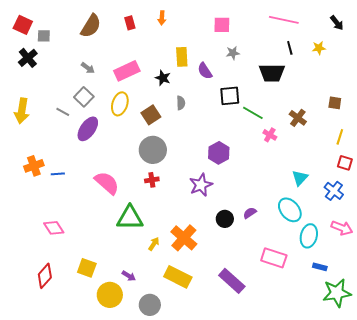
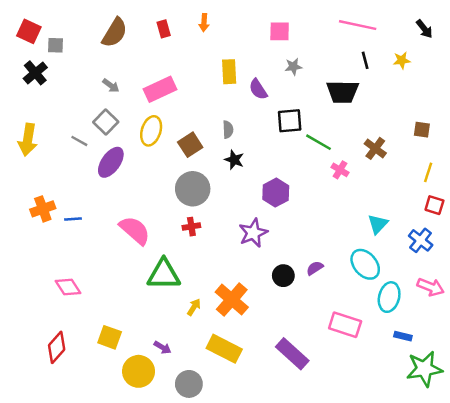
black star: (163, 78) -> (234, 160), moved

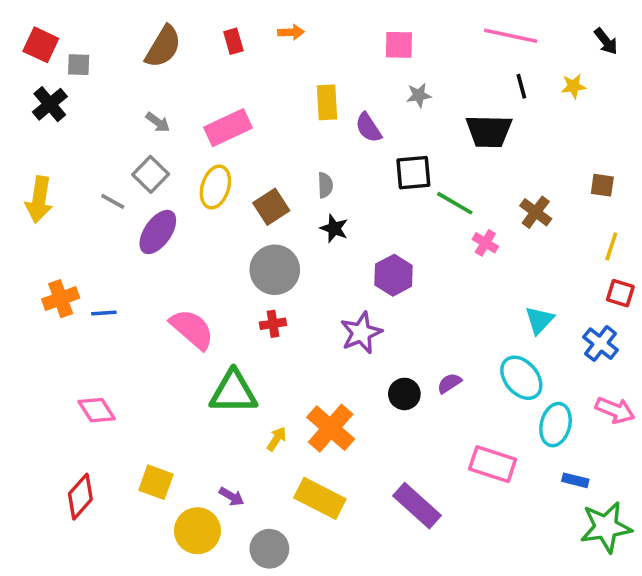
orange arrow: (204, 23) -> (291, 32), turned -96

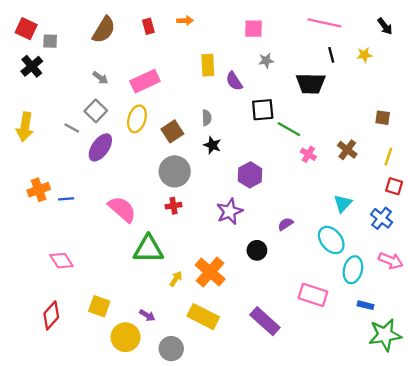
brown cross: (536, 212) -> (347, 150), moved
purple semicircle: (449, 383) -> (286, 224), moved

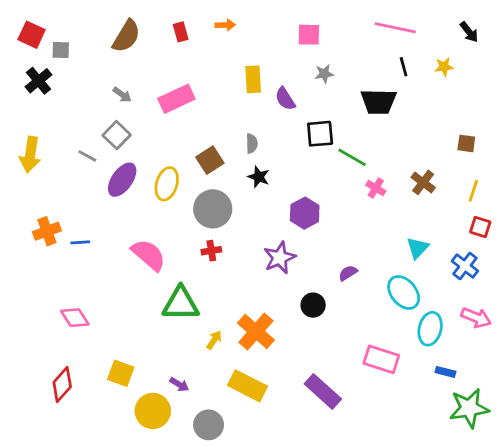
yellow ellipse: (137, 119) -> (167, 184), moved

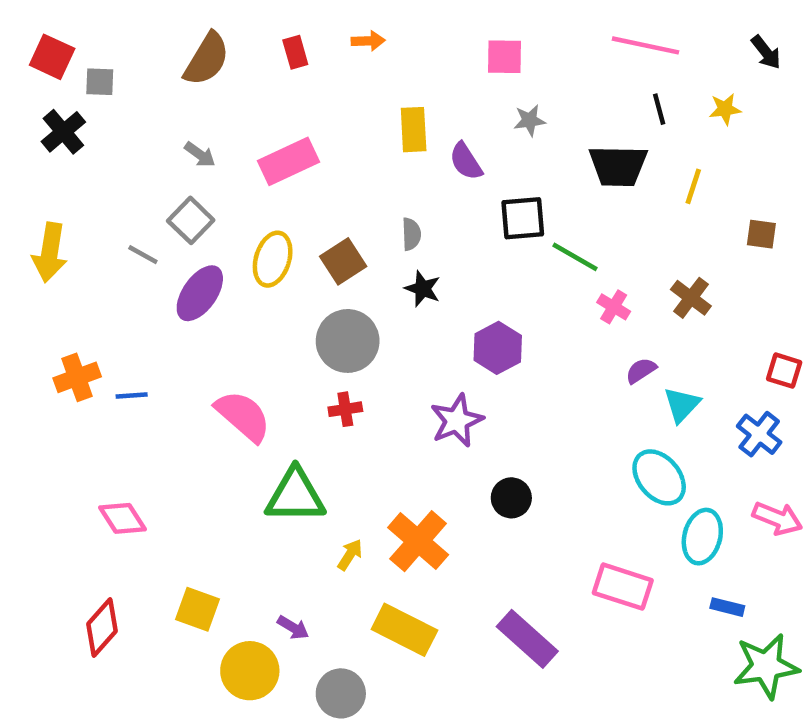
yellow ellipse: (167, 184) -> (273, 259), moved
yellow line: (473, 191) -> (693, 186), moved
purple semicircle: (348, 273) -> (641, 371), moved

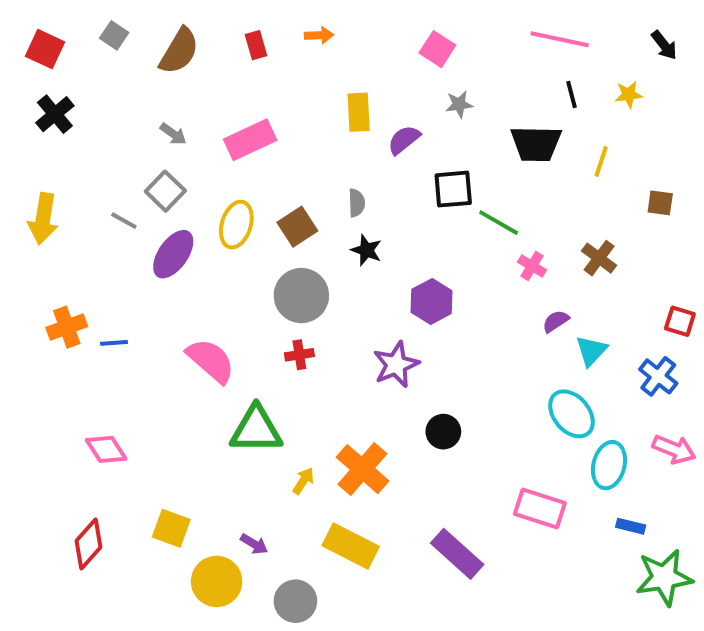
pink square: (505, 57) -> (437, 49), turned 32
gray square: (100, 82) -> (114, 35), moved, turned 32
purple semicircle: (466, 161) -> (404, 140), turned 84

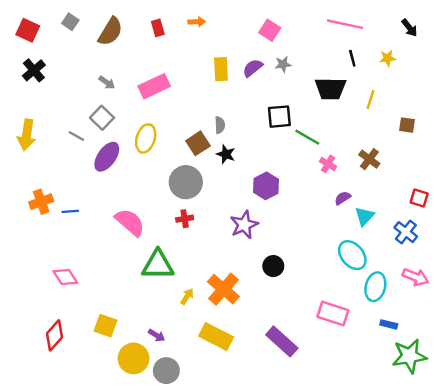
purple semicircle: (404, 140) -> (253, 68), moved
brown square: (297, 227) -> (198, 143), moved
gray circle: (295, 601) -> (166, 371), moved

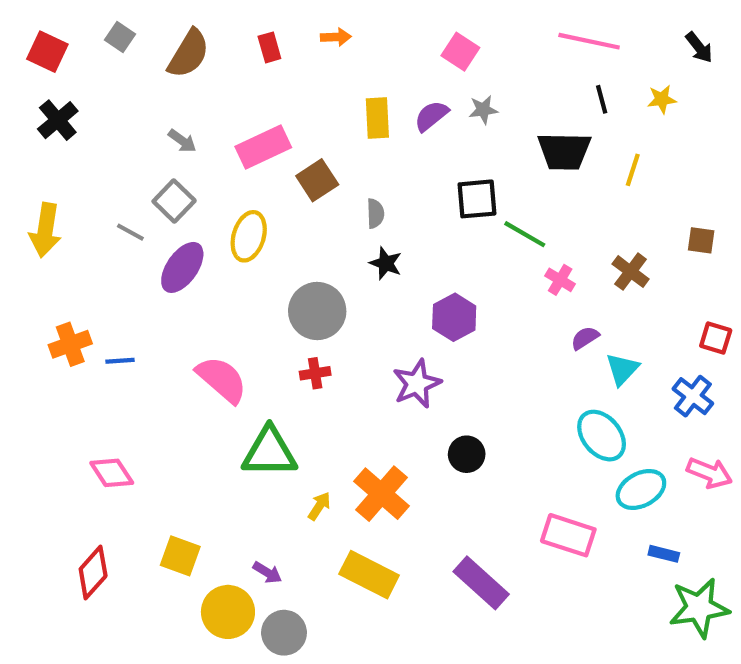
brown square: (407, 125) -> (701, 240), moved
brown square: (198, 143) -> (317, 180), moved
cyan ellipse: (375, 287) -> (641, 489), turned 48

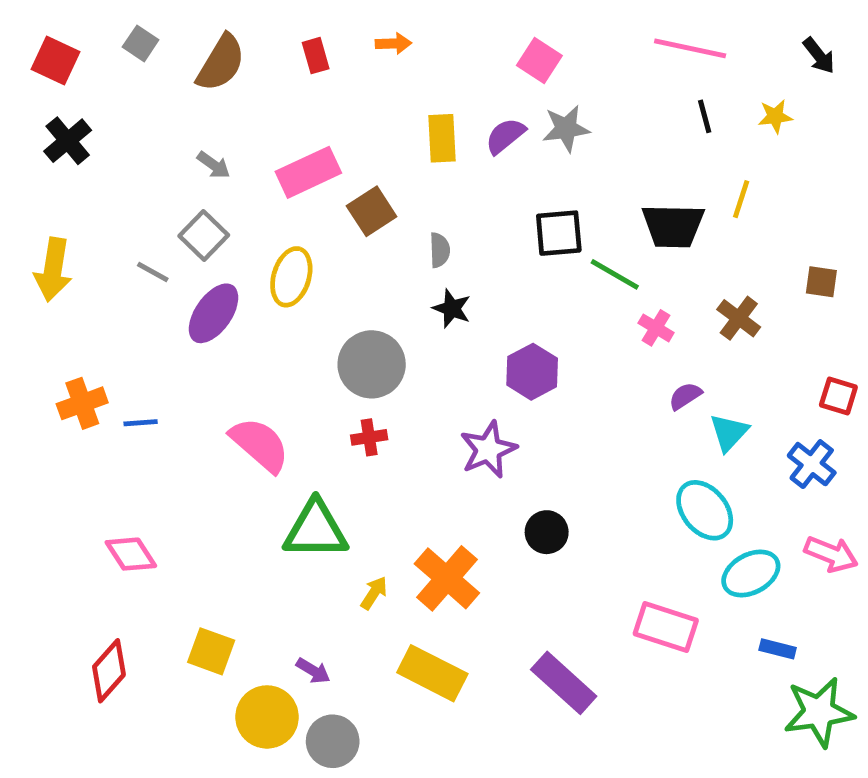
gray star: (483, 110) -> (566, 129), size x1.4
black trapezoid: (564, 151) -> (673, 226), moved

